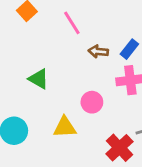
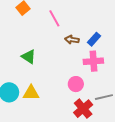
pink circle: (92, 102) -> (76, 84), moved
yellow triangle: (65, 127) -> (31, 93), moved

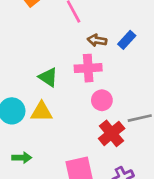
green triangle: (29, 57) -> (48, 77), moved
pink cross: (93, 61) -> (88, 68), moved

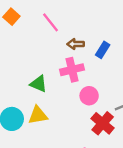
blue rectangle: (127, 40) -> (103, 50), moved

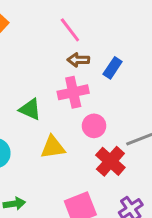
pink line: (51, 22) -> (70, 30), moved
yellow triangle: (38, 115) -> (53, 147), moved

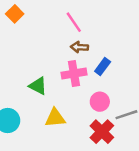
blue rectangle: (113, 68) -> (103, 67), moved
pink circle: (94, 126) -> (100, 102), moved

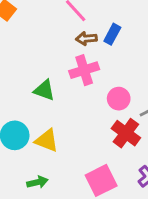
blue rectangle: (103, 67) -> (112, 34), moved
yellow triangle: (55, 118) -> (47, 140), moved, turned 35

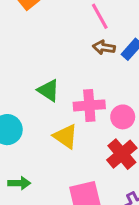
pink cross: (84, 70) -> (89, 105), moved
yellow triangle: (47, 140) -> (66, 136), moved

